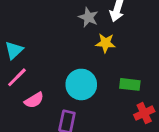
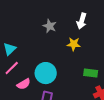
gray star: (88, 17) -> (50, 26), moved
cyan circle: (81, 84) -> (46, 73), moved

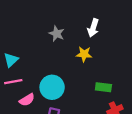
pink line: (12, 68) -> (13, 82), turned 35

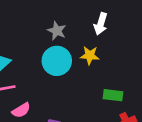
cyan circle: (52, 87) -> (57, 61), moved

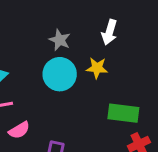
green rectangle: (113, 95) -> (123, 113), size x1.4

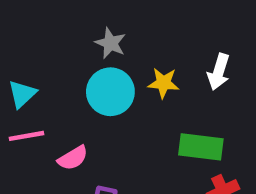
white arrow: (109, 32) -> (219, 72), moved
pink semicircle: (19, 130) -> (73, 158), moved

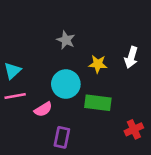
cyan circle: (110, 92) -> (66, 84), moved
green rectangle: (201, 147) -> (98, 103), moved

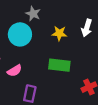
cyan circle: (66, 84) -> (20, 34), moved

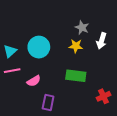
gray star: (33, 14) -> (82, 28), moved

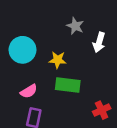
yellow star: (76, 46) -> (58, 60), moved
pink semicircle: (34, 81) -> (29, 91), moved

